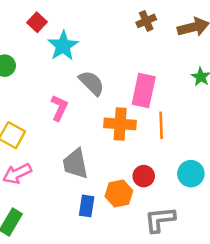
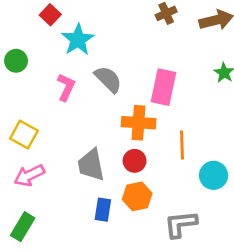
pink L-shape: (59, 108) -> (66, 87), moved
orange line: (161, 125) -> (182, 145), moved
red circle: (144, 176) -> (135, 161), moved

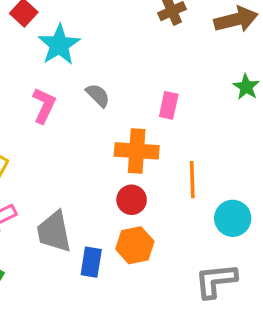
gray semicircle: (108, 79) -> (98, 95), size x0.7
pink rectangle: (164, 87) -> (169, 105), size x0.6
gray trapezoid: (91, 165) -> (54, 232), moved
gray L-shape: (181, 224) -> (216, 281), moved

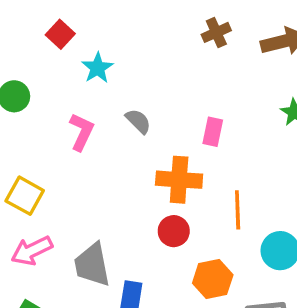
cyan star: (59, 45) -> (97, 68), size x0.7
orange hexagon: (135, 245) -> (213, 279), moved

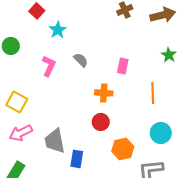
orange cross: (179, 180) -> (104, 93), size x0.7
orange line: (238, 210) -> (153, 93), moved

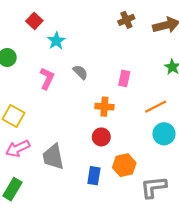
orange line: (153, 93) -> (156, 107), turned 65
cyan circle: (161, 133) -> (164, 134), moved
blue rectangle: (77, 159) -> (94, 176), moved

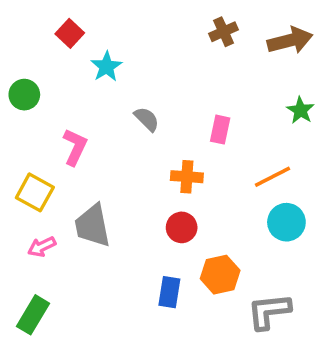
pink L-shape: (47, 78) -> (75, 147), moved
pink arrow: (18, 148) -> (42, 247), size x0.7
gray trapezoid: (53, 157) -> (92, 226), moved

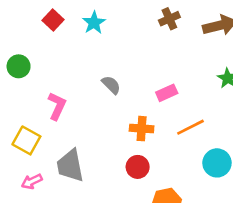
cyan star: (106, 67) -> (94, 23), moved
pink rectangle: (220, 130) -> (167, 93), turned 54
orange line: (272, 177) -> (191, 127), moved

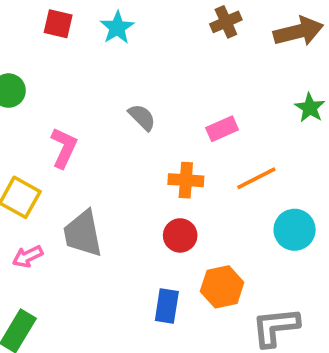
red square: (53, 20) -> (58, 24), turned -30

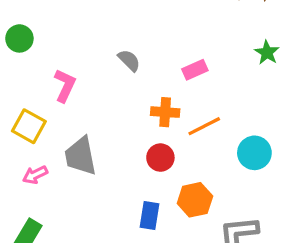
orange line: (256, 178) -> (204, 126), moved

